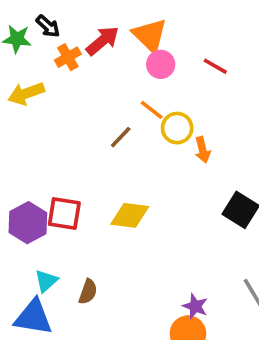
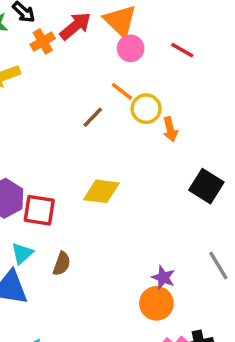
red square: (64, 214) -> (39, 210), moved

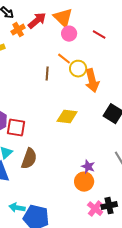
brown line: (93, 117) -> (47, 74), turned -40
orange arrow: (170, 129) -> (92, 81), size x1.6
yellow diamond: (101, 191) -> (67, 117), moved
brown semicircle: (62, 264) -> (29, 159), size x1.5

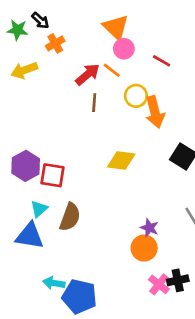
red arrow: (37, 21) -> (88, 74), moved
red line: (99, 35) -> (162, 61), moved
orange line: (64, 59) -> (112, 70), moved

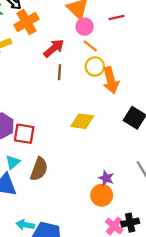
orange cross: (55, 43) -> (26, 22), size x1.5
red line: (162, 61) -> (116, 18), moved, turned -42
orange line: (112, 70) -> (90, 46), moved

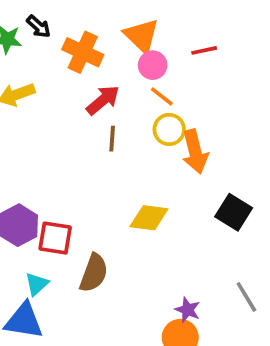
orange cross: (26, 22) -> (83, 52), moved, turned -35
brown semicircle: (39, 169) -> (94, 273), moved

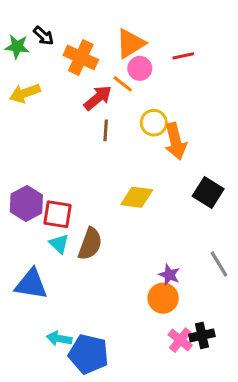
orange triangle: (142, 36) -> (130, 43), turned 44
orange line: (162, 96) -> (123, 84), moved
cyan triangle: (37, 284) -> (59, 244), moved, turned -35

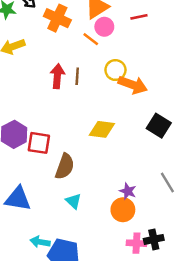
red arrow: (98, 98) -> (57, 76), moved, turned -45
orange arrow: (176, 141) -> (133, 85), turned -56
cyan triangle: (59, 244) -> (73, 201), moved
pink cross: (180, 340) -> (136, 243), turned -36

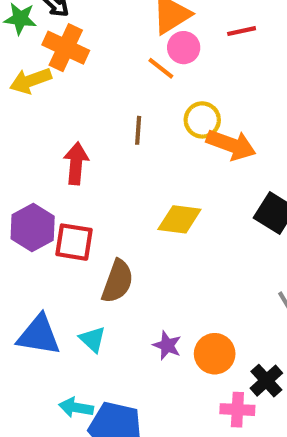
orange cross: (57, 18) -> (66, 48), moved
red arrow: (57, 76) -> (76, 163), moved
purple star: (128, 191) -> (167, 345), moved
cyan triangle: (73, 201) -> (93, 339), moved
black cross: (154, 239) -> (266, 381), moved, turned -30

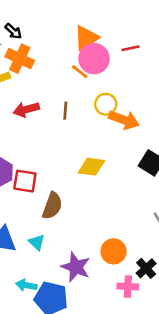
pink circle: (184, 48) -> (94, 59), size x1.5
red arrow: (76, 163) -> (26, 109), moved, turned -110
purple star: (167, 345) -> (76, 267), moved, size x1.6

